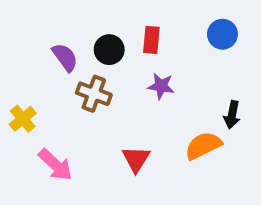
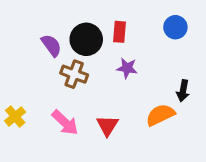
black circle: (109, 50) -> (86, 39), size x1.4
yellow cross: (23, 119) -> (15, 116), moved
pink arrow: (55, 165) -> (65, 122), moved

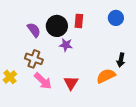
purple star: (127, 68) -> (66, 45), moved
brown cross: (74, 74) -> (34, 59), moved

